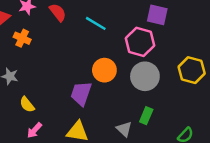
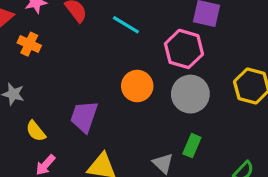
purple trapezoid: (81, 93) -> (84, 117), moved

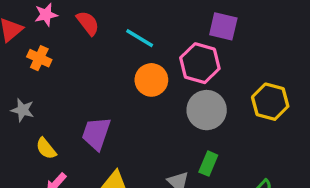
orange circle: (137, 86) -> (151, 80), moved

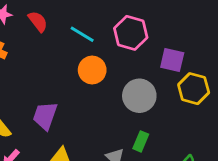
purple square: (223, 26) -> (172, 60), moved
pink hexagon: (200, 63) -> (131, 33), moved

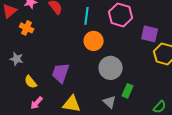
cyan line: (82, 34) -> (87, 16), turned 66
gray circle: (139, 96) -> (111, 68), moved

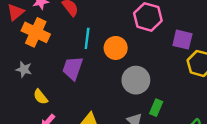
cyan line: (87, 16) -> (87, 38), moved
orange cross: (27, 28) -> (36, 32), size x1.6
purple trapezoid: (61, 73) -> (73, 68), moved

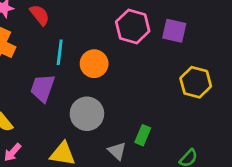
purple square: (182, 40) -> (174, 31), moved
gray circle: (136, 80) -> (87, 114), moved

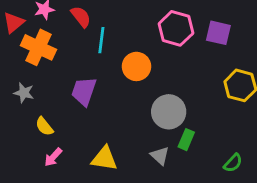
cyan line: (60, 52) -> (101, 40), moved
gray circle: (87, 114) -> (169, 112), moved

